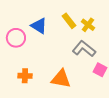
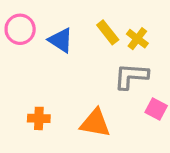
pink circle: (16, 38) -> (20, 29), moved
gray L-shape: (84, 49) -> (131, 76), turned -35

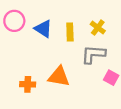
yellow rectangle: (108, 32) -> (70, 32), moved, turned 36
orange triangle: (95, 123) -> (59, 77), moved

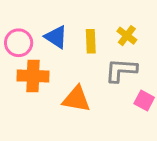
pink circle: (14, 21) -> (19, 43), moved
orange cross: (28, 84) -> (33, 76), moved, size x1.5

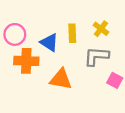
blue triangle: (56, 37) -> (49, 42), moved

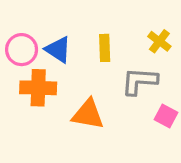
yellow cross: (101, 29) -> (159, 41), moved
blue triangle: (49, 42) -> (58, 50), moved

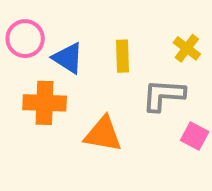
pink circle: (22, 50) -> (25, 39), moved

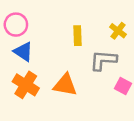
blue triangle: (68, 58) -> (23, 52), moved
orange cross: (45, 103) -> (26, 85), moved, turned 30

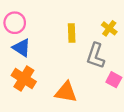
gray L-shape: (103, 60) -> (96, 56), turned -75
orange triangle: (65, 85) -> (66, 92), moved

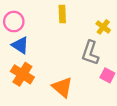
yellow rectangle: (72, 33) -> (62, 14), moved
orange triangle: (66, 92) -> (62, 87), turned 30

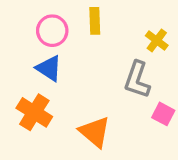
pink circle: (14, 22) -> (52, 31), moved
blue triangle: (20, 45) -> (49, 68), moved

